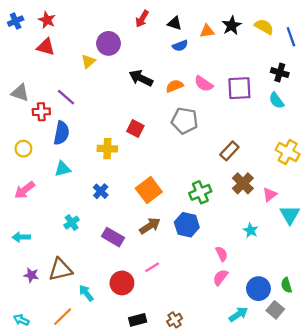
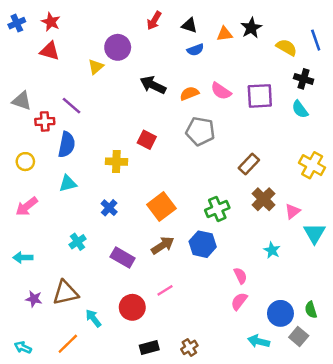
yellow semicircle: (264, 27) -> (287, 47), moved
cyan arrow: (238, 314) -> (259, 341), turned -132

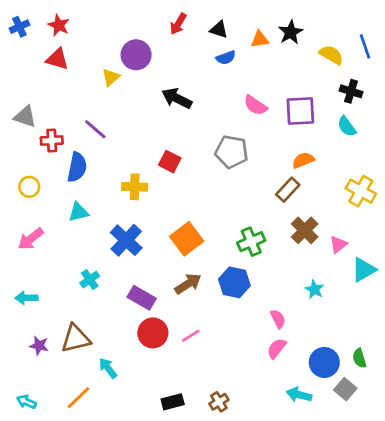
orange semicircle: (189, 94) -> (303, 160), moved
purple line: (71, 106) -> (95, 129), moved
blue cross: (109, 208) -> (126, 240), size x1.6
cyan triangle: (314, 233) -> (364, 270), turned 30
red circle: (132, 307) -> (153, 333), moved

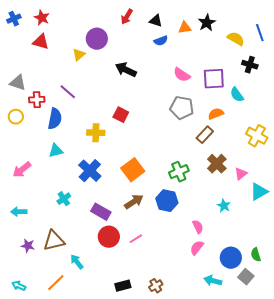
cyan semicircle: (347, 126) -> (237, 95), moved
gray pentagon: (232, 152) -> (182, 108), moved
yellow circle: (29, 187) -> (16, 117), moved

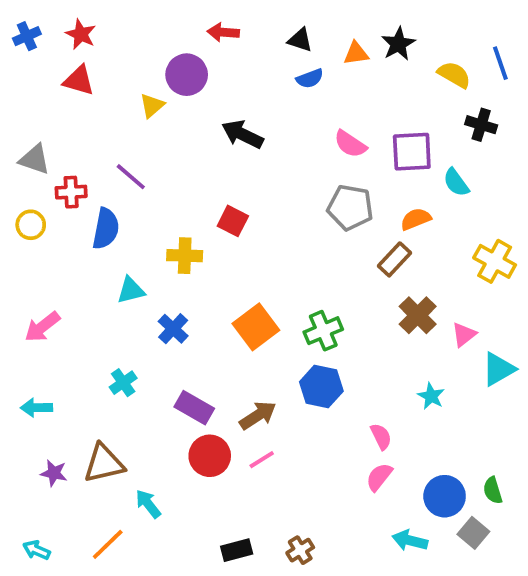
red arrow: (127, 17) -> (223, 32), moved, turned 63
cyan triangle: (56, 151) -> (131, 290), moved
blue cross: (90, 171) -> (173, 329), size x0.7
green cross: (179, 172) -> (323, 331), moved
brown arrow: (134, 202) -> (258, 415), moved

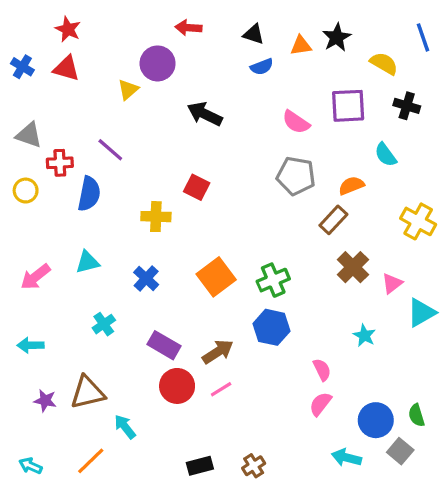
blue cross: (27, 36) -> (22, 67), moved, turned -35
blue line: (500, 63) -> (423, 37), moved
purple square: (412, 152) -> (348, 106), moved
cyan triangle: (131, 290) -> (87, 262), moved

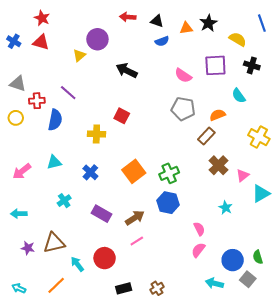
red arrow: (188, 28) -> (128, 17), moved
red circle: (177, 386) -> (105, 258), moved

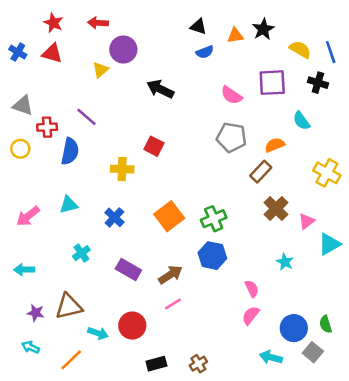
red arrow: (128, 17) -> (98, 23), moved
blue line: (262, 23) -> (331, 52), moved
cyan arrow: (77, 264) -> (98, 333), turned 147
cyan arrow: (19, 288) -> (31, 347), moved

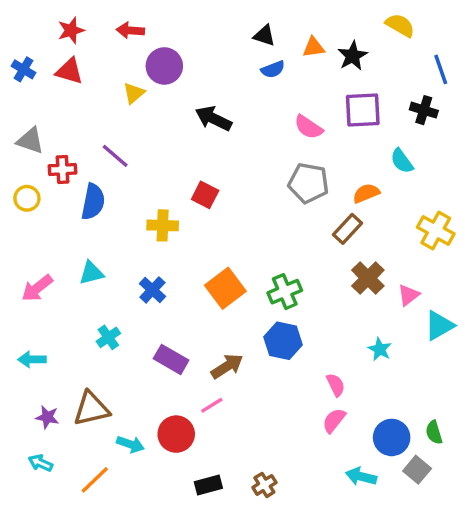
red star: (53, 23) -> (71, 30), turned 30
black star: (263, 29) -> (353, 56), moved
yellow semicircle: (300, 50) -> (400, 25), moved
pink line: (173, 304) -> (212, 405), moved

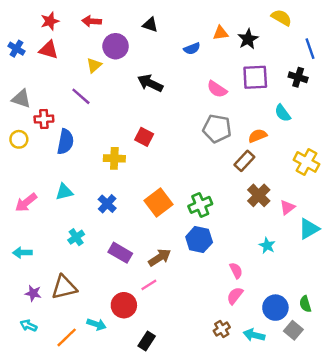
black triangle: (264, 35) -> (150, 25), moved
purple line: (115, 156) -> (81, 96), moved
cyan arrow: (130, 444) -> (96, 324), moved
black rectangle: (208, 485) -> (147, 341), turned -42
brown cross: (264, 485) -> (222, 329), moved

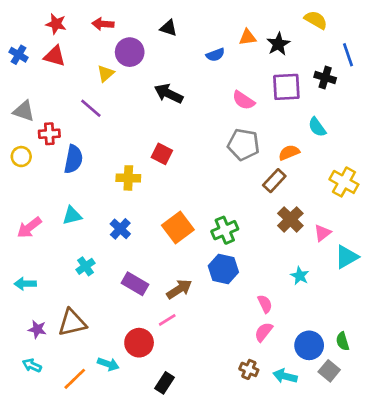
red star: (50, 21) -> (56, 24), turned 30
black cross: (298, 77) -> (325, 78), moved
brown cross: (222, 329) -> (249, 369), turned -35

